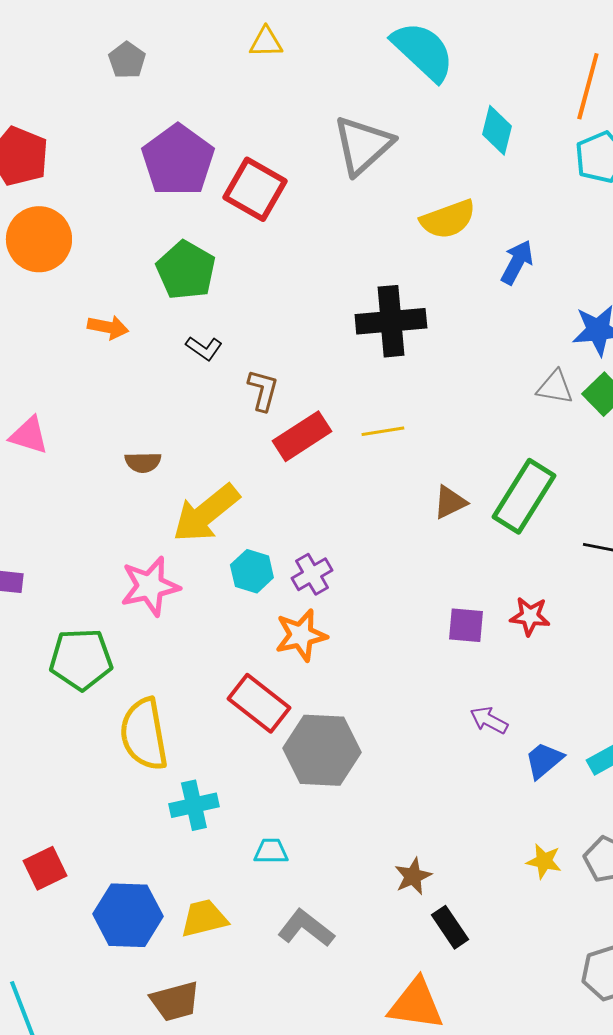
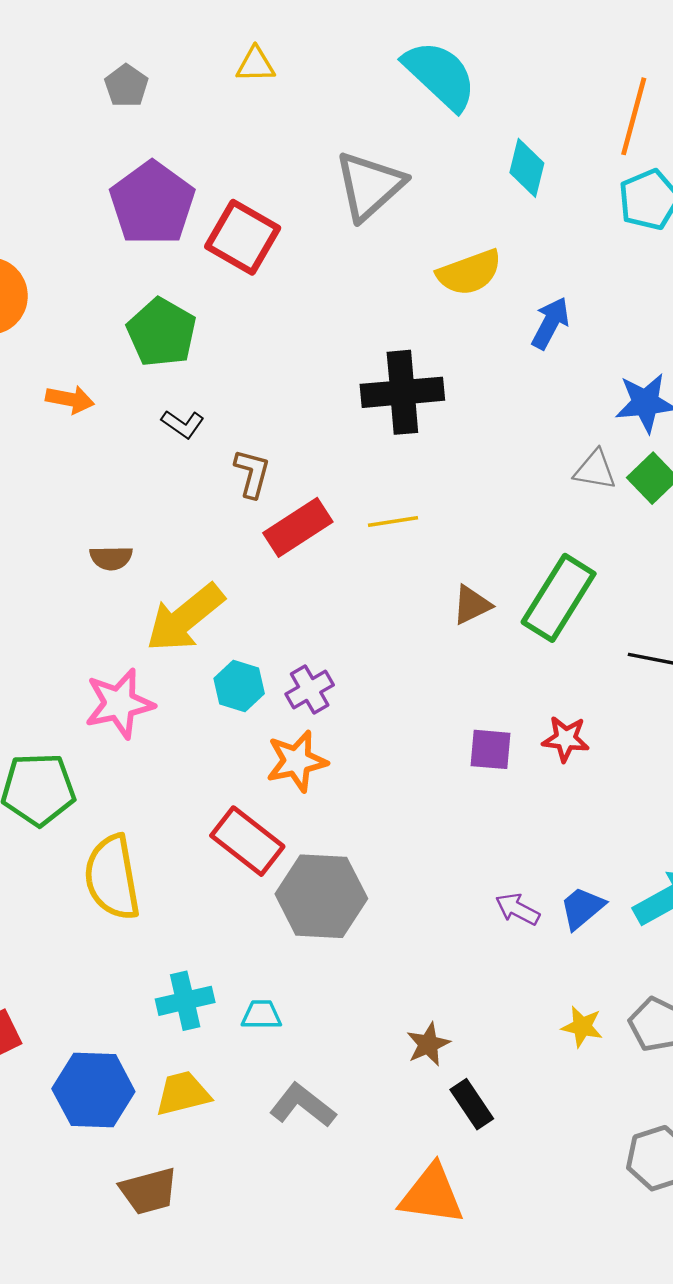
gray pentagon: (127, 60) -> (126, 86), moved
purple arrow: (489, 720) -> (517, 909), moved
cyan cross: (194, 805) -> (185, 1001), moved

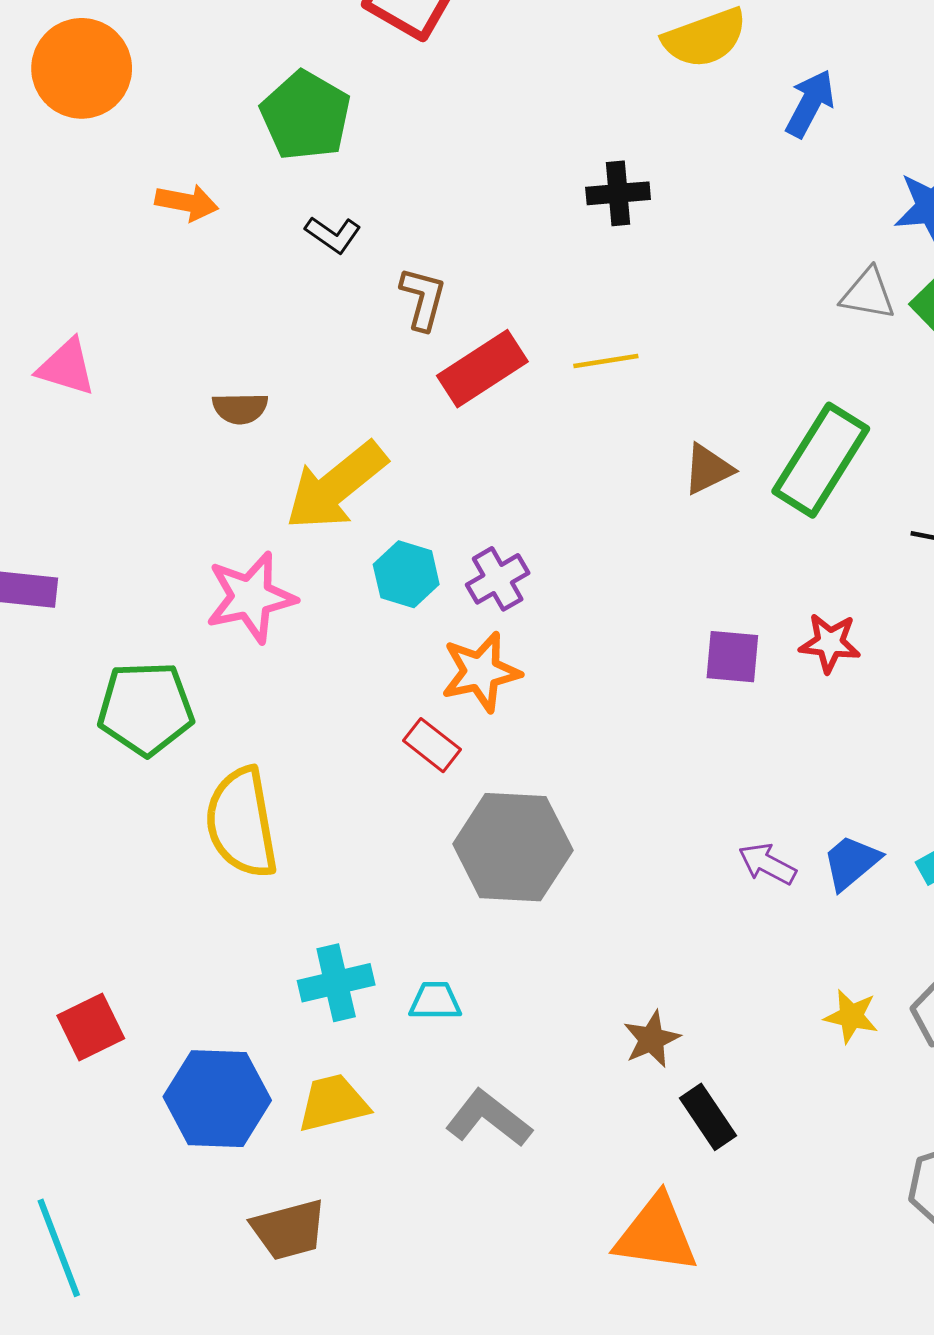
black cross: (402, 392) -> (618, 193), size x0.6
red rectangle: (247, 841) -> (432, 745), moved, size x0.6

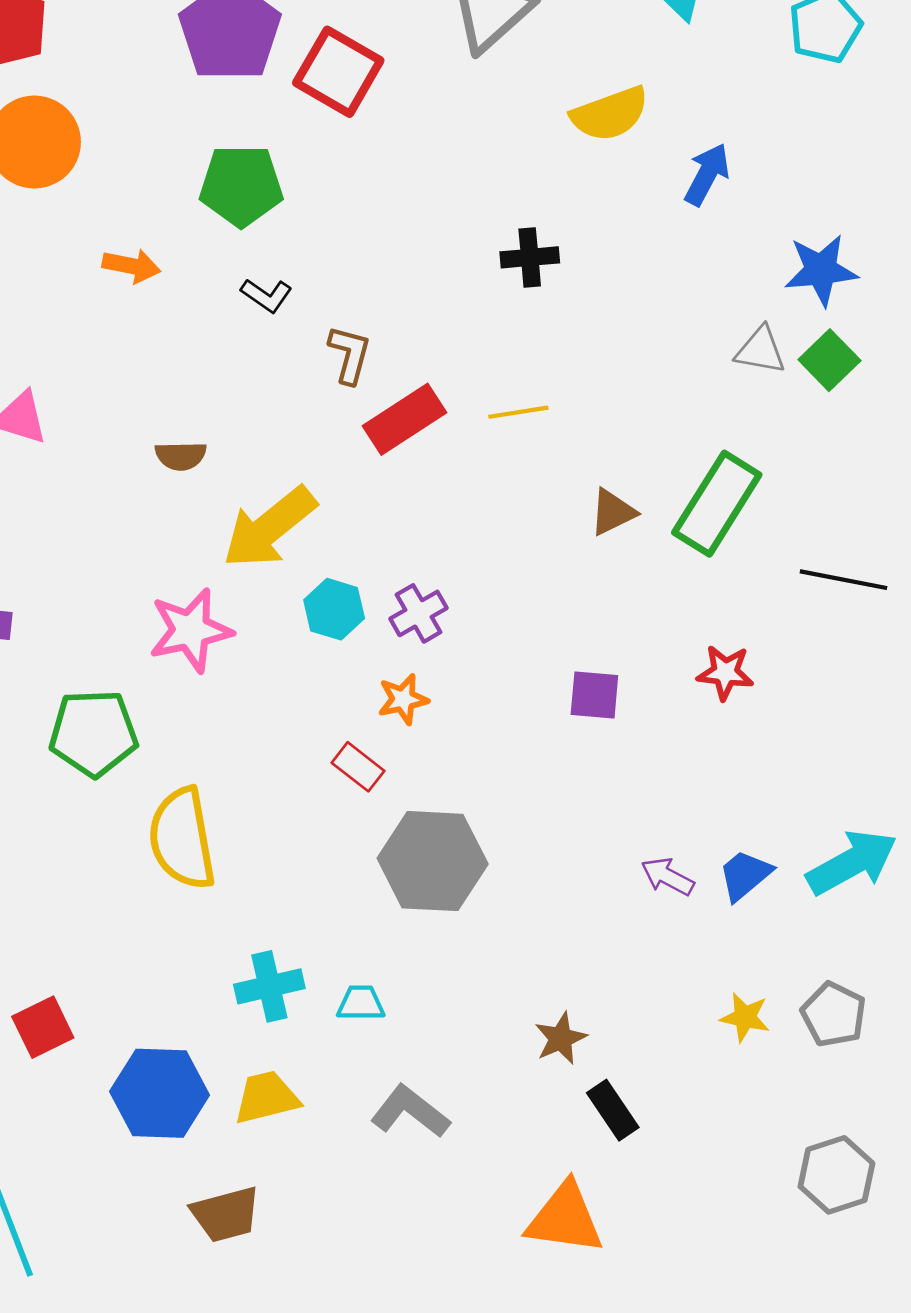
green pentagon: (306, 116) -> (241, 186), turned -30
purple square: (732, 657) -> (594, 695), moved
orange star: (481, 672) -> (403, 699), size x0.7

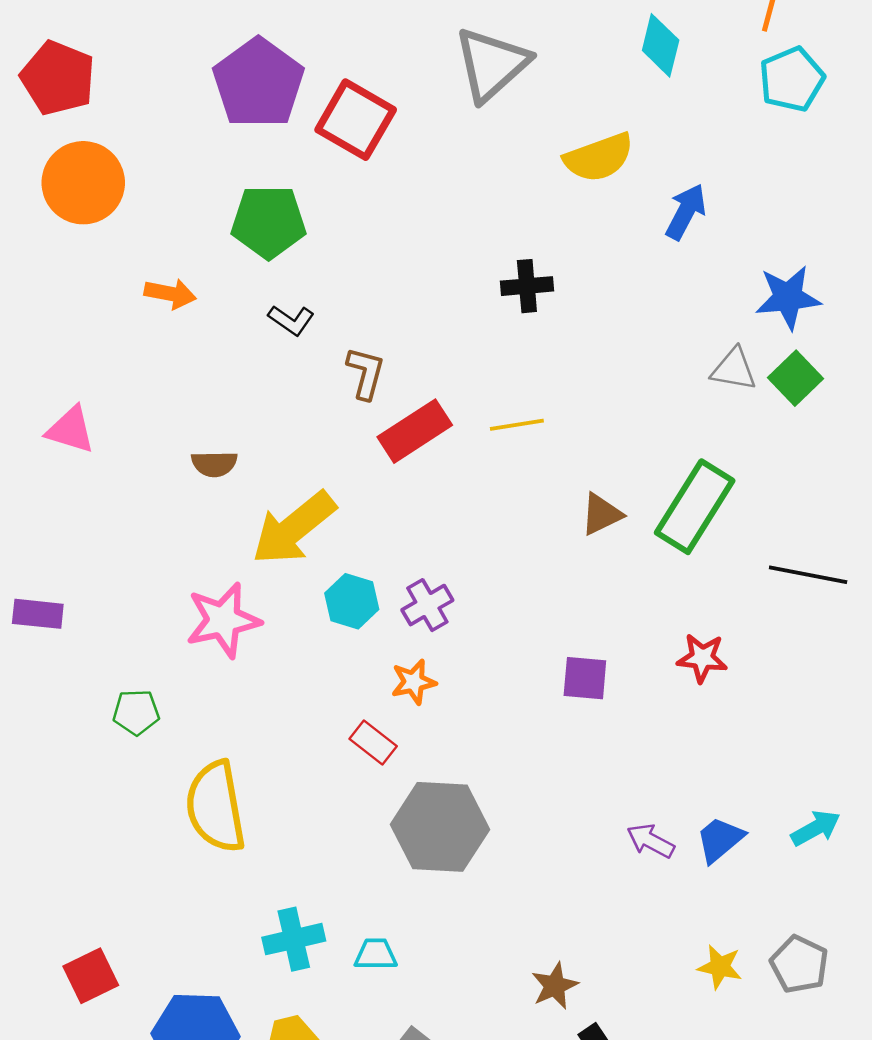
green pentagon: (93, 733) -> (136, 712), size x0.6
cyan arrow: (852, 862) -> (816, 828), size x0.6

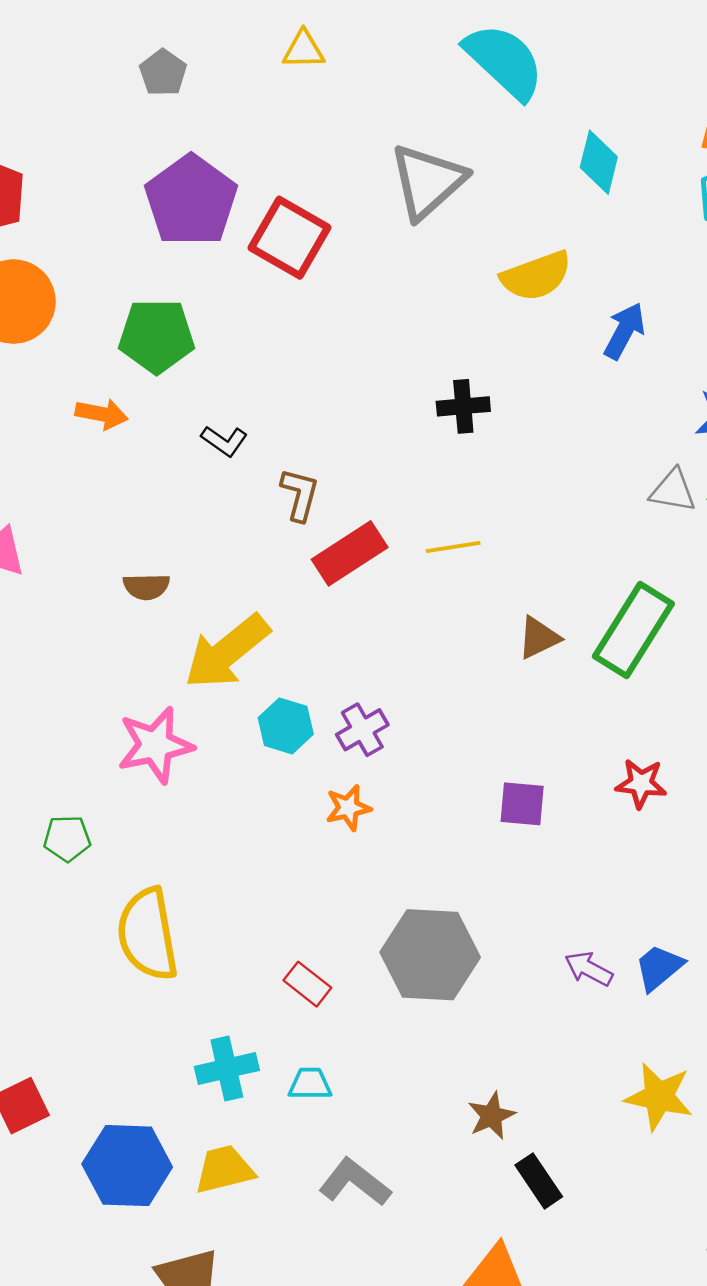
green pentagon: (269, 222) -> (157, 336), moved
red rectangle: (373, 742) -> (307, 984), moved
gray hexagon: (440, 827) -> (430, 955), moved
yellow star: (720, 967) -> (659, 1097), size x1.5

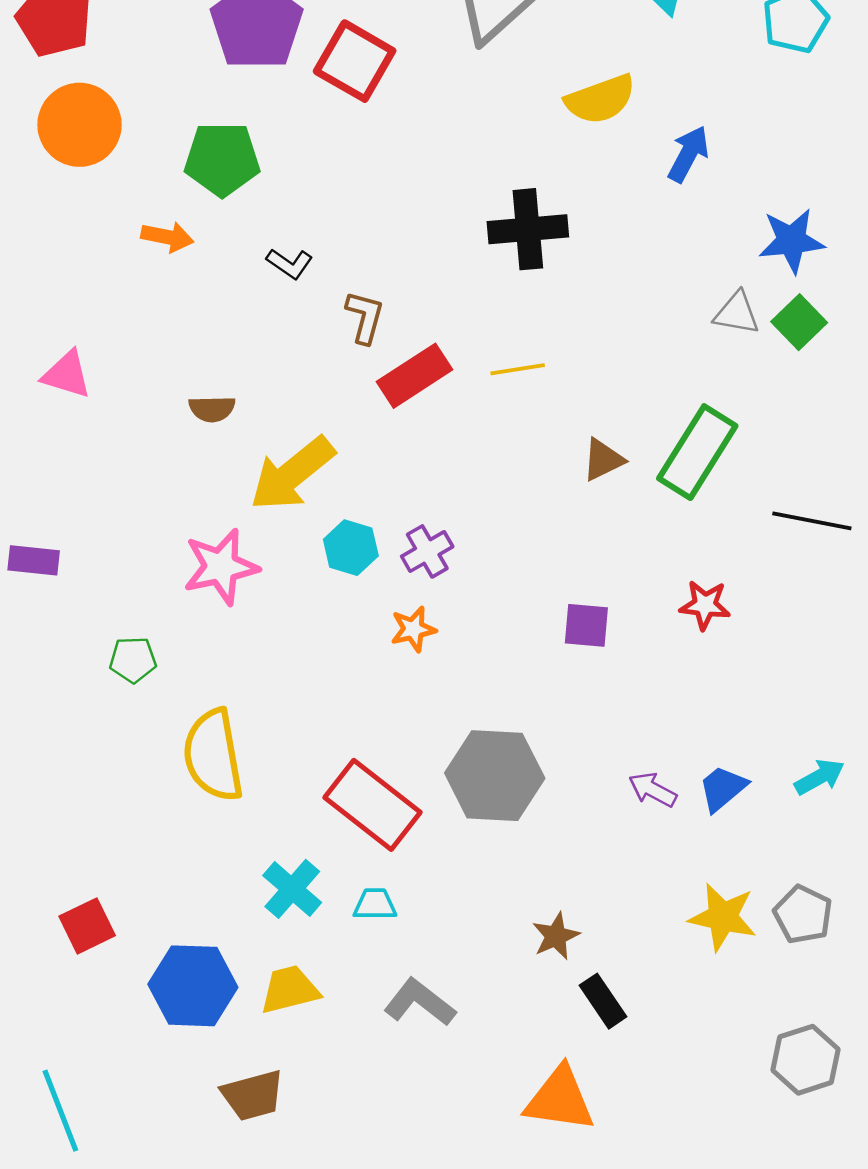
black cross: (463, 406) -> (528, 229), size x1.5
red rectangle: (307, 984) -> (372, 805), size x2.0
cyan cross: (227, 1068) -> (292, 889), turned -36

